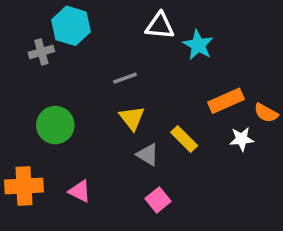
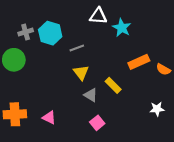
cyan hexagon: (71, 26) -> (50, 33), moved
green circle: (55, 125) -> (14, 60), moved
white star: (242, 139) -> (157, 109), moved

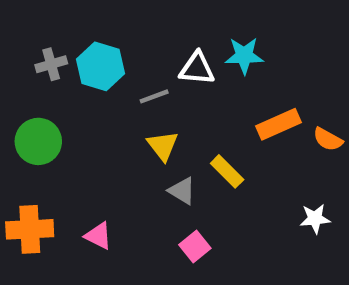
white triangle: (98, 16) -> (197, 69), moved
cyan star: (122, 28) -> (244, 56), turned -30
green circle: (14, 60) -> (38, 141), moved

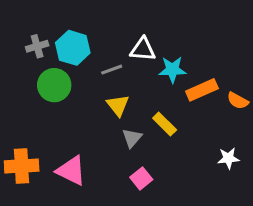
cyan star: (244, 56) -> (172, 70), moved
green circle: (38, 141) -> (54, 85), moved
gray triangle: (182, 191) -> (132, 138), turned 40
pink triangle: (98, 236) -> (71, 171), size x1.5

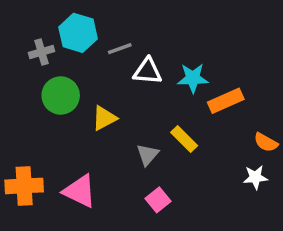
cyan hexagon: (73, 48) -> (78, 33), moved
white triangle: (143, 49) -> (148, 71), moved
gray line: (112, 70) -> (120, 49), moved
orange semicircle: (238, 101) -> (266, 142), moved
yellow triangle: (118, 105) -> (104, 118), moved, turned 40

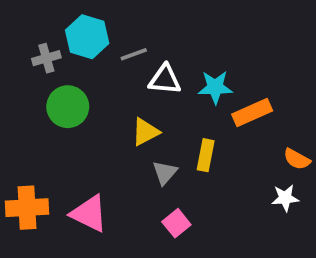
yellow triangle: (104, 118) -> (145, 132), moved
yellow rectangle: (184, 139) -> (206, 155), turned 56

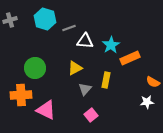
gray cross: (46, 58) -> (10, 20), moved
cyan star: (215, 87) -> (111, 45), turned -30
green circle: (68, 107) -> (35, 68), moved
orange cross: (27, 208) -> (21, 95), moved

